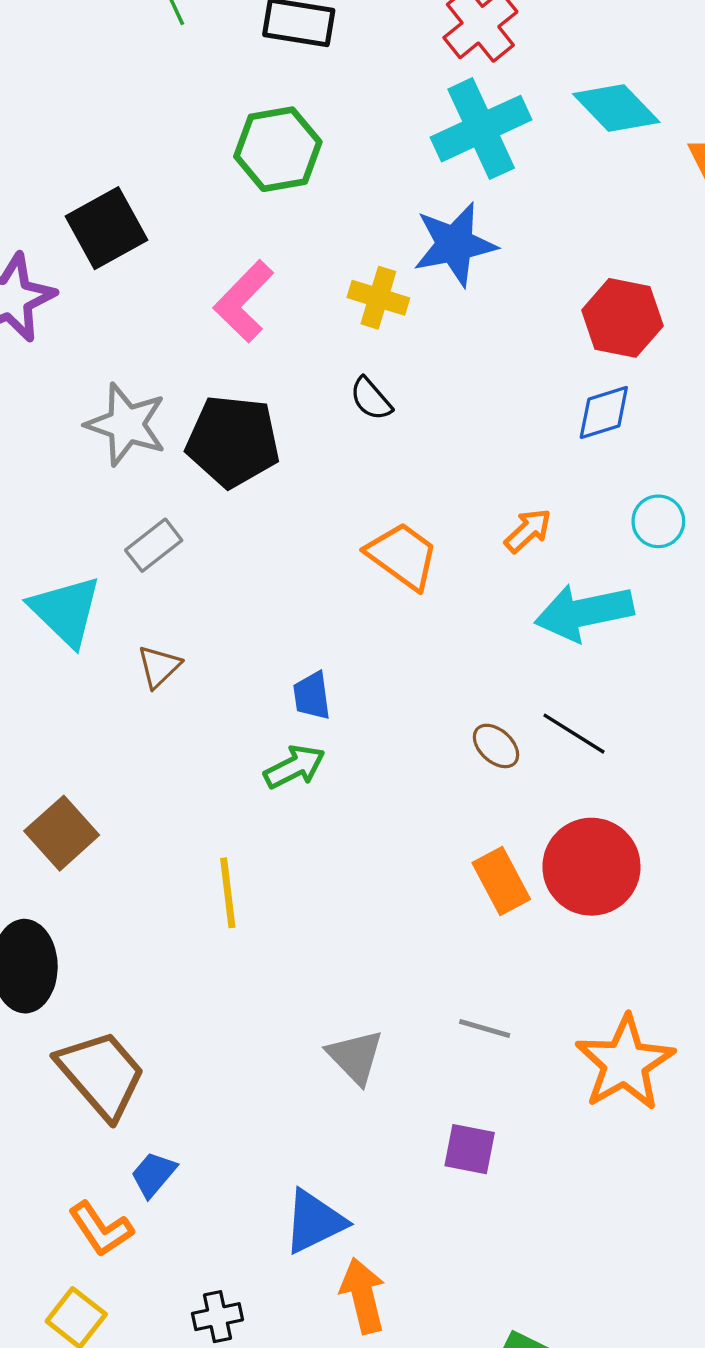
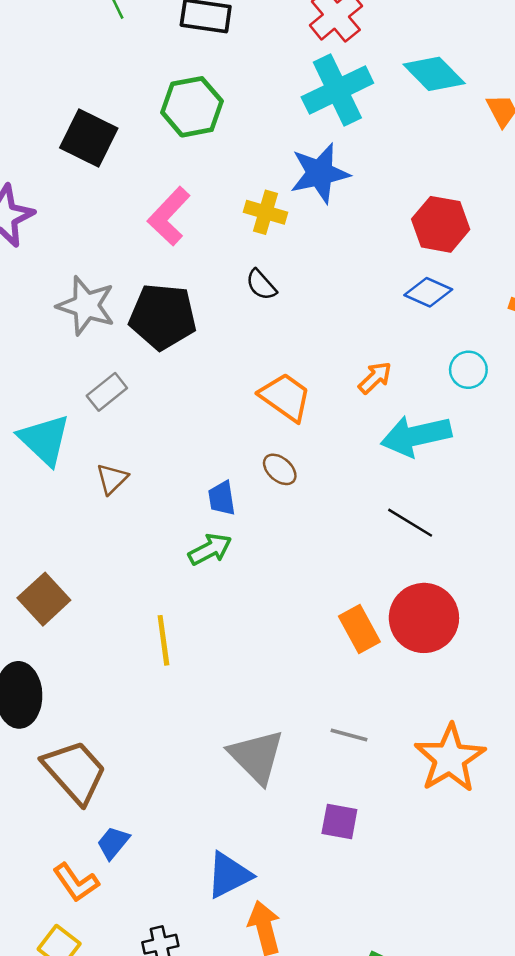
black square: (106, 228) -> (89, 138), moved, turned -34
blue diamond: (604, 413) -> (428, 292), turned 42
brown ellipse: (496, 746) -> (280, 469), moved
gray triangle: (355, 1057) -> (257, 756), size x1.4

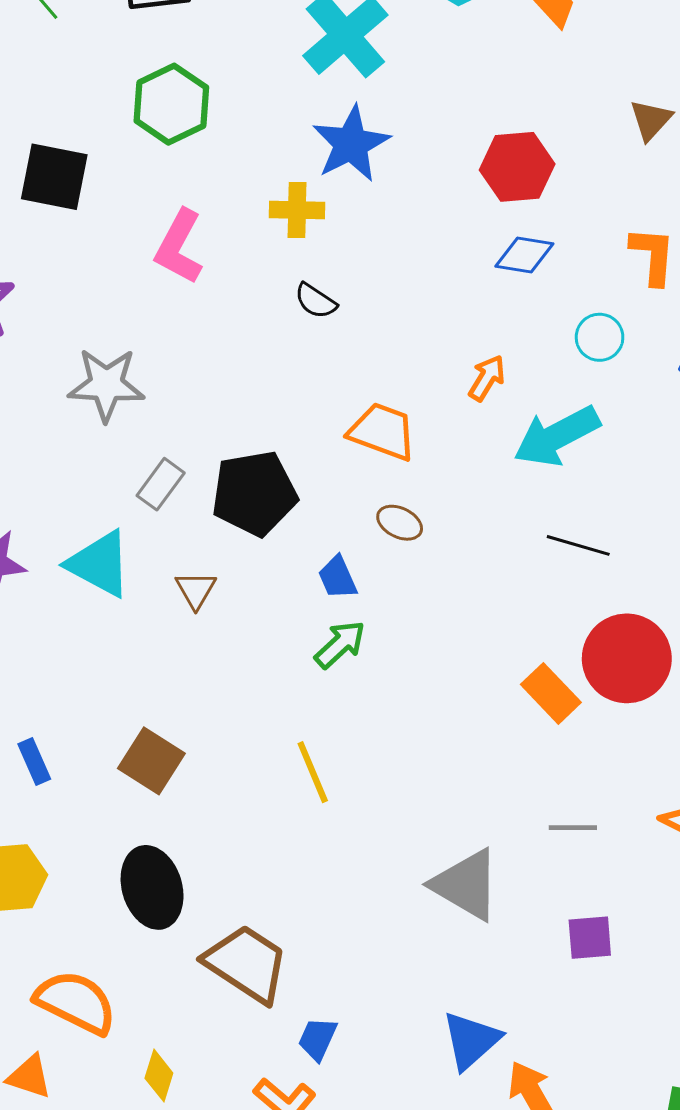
black pentagon: (163, 317) -> (254, 493), moved

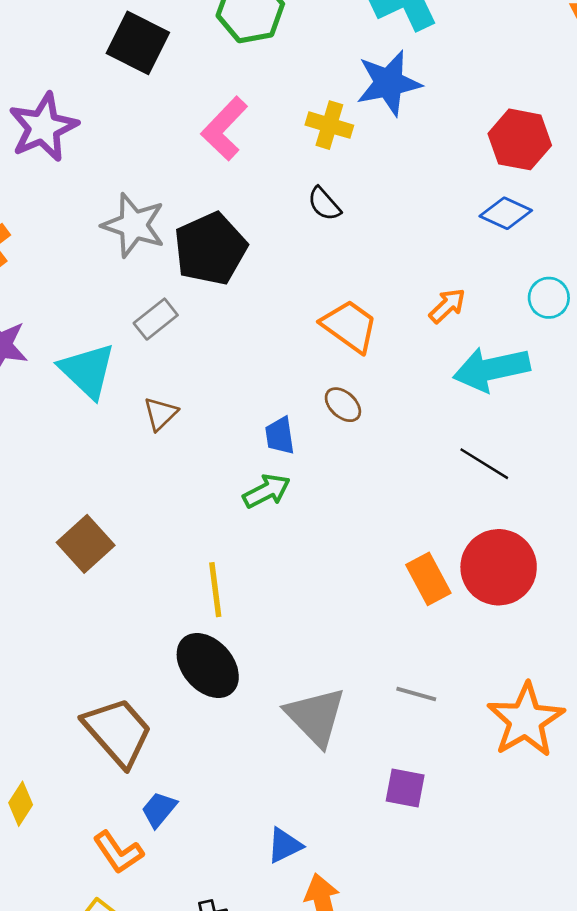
black pentagon: (254, 493) -> (210, 249), moved, turned -30
black ellipse: (152, 887) -> (208, 665), moved, turned -40
blue triangle: (471, 1040) -> (285, 845), size x0.7

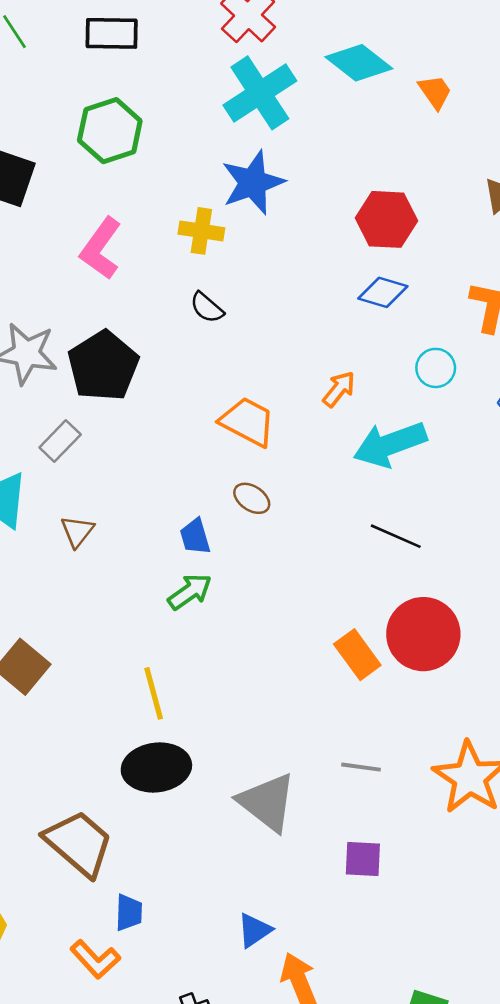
black ellipse: (208, 665) -> (156, 767), turned -48
blue trapezoid: (159, 809) -> (129, 913), turned 150

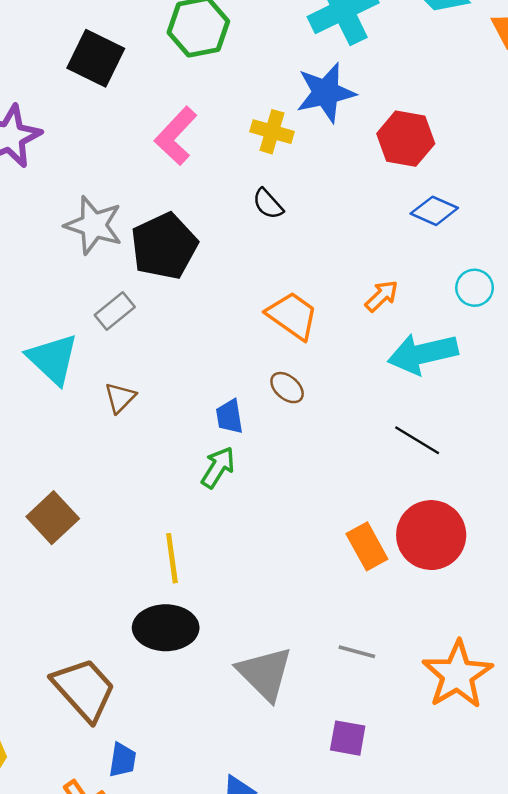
red hexagon: (387, 219) -> (406, 139), moved
green arrow: (190, 592) -> (218, 467), turned -30

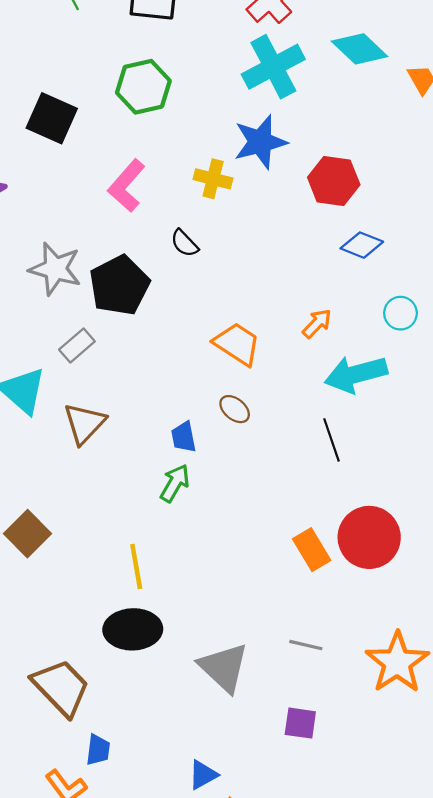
black semicircle: (268, 204) -> (184, 243), moved
brown triangle: (120, 398) -> (84, 423), size x1.5
black line: (417, 440) -> (331, 440), moved, turned 42

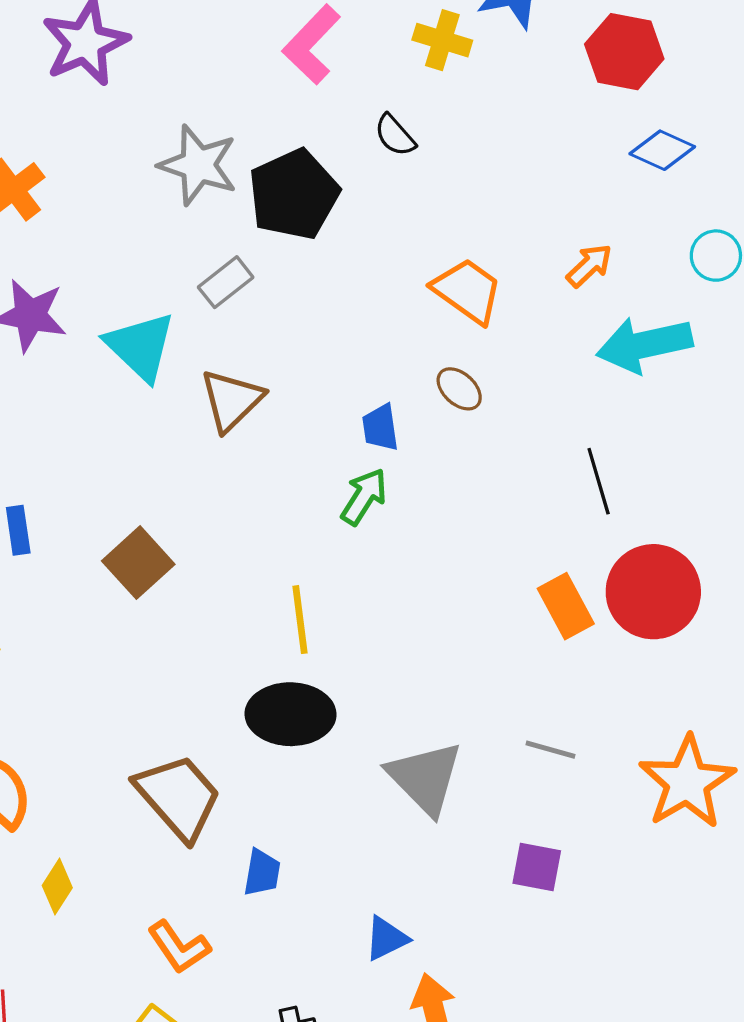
black line: (331, 440) -> (599, 481), moved
blue trapezoid: (98, 750) -> (262, 873), moved

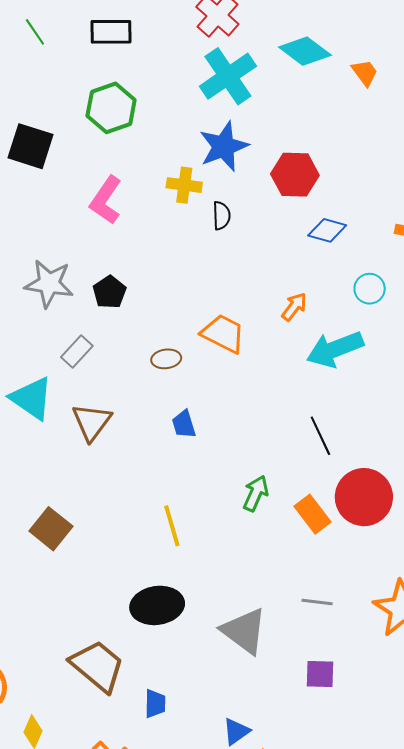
black semicircle: (395, 135) -> (221, 216), moved, turned -132
black pentagon: (294, 194) -> (109, 292), size x0.6
brown ellipse: (459, 389) -> (166, 359), moved, turned -40
green arrow: (364, 497) -> (256, 493), moved
yellow line: (300, 620) -> (172, 526), moved

